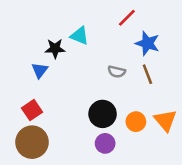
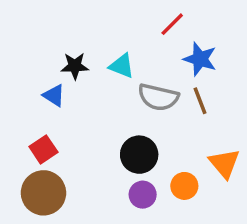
cyan triangle: (79, 36) -> (122, 66), moved
blue triangle: (40, 70) -> (54, 95), turned -36
gray semicircle: (117, 72) -> (158, 97), size x1.6
orange circle: (136, 122) -> (184, 186), moved

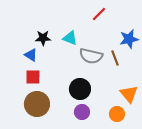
blue star: (200, 59) -> (129, 39), moved, turned -30
red square: (43, 149) -> (33, 77), moved, turned 35
orange circle: (184, 186) -> (117, 114), moved
brown circle: (43, 193) -> (37, 104), moved

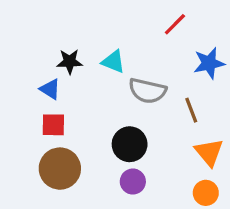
red line: (99, 14) -> (175, 24), moved
brown line: (115, 58) -> (191, 110), moved
orange circle: (117, 114) -> (206, 193), moved

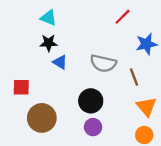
cyan triangle: (113, 62) -> (49, 18), moved
blue triangle: (50, 89) -> (60, 62), moved
red square: (53, 125) -> (21, 87), moved

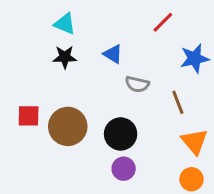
blue triangle: (60, 62) -> (113, 54), moved
gray semicircle: (103, 63) -> (137, 84), size x0.7
brown circle: (42, 118) -> (68, 126), moved

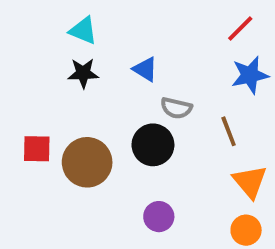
red line: (163, 22) -> (240, 29), moved
black circle: (121, 134) -> (153, 145), moved

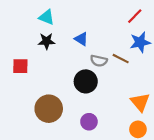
brown line: (229, 131) -> (121, 59), moved, turned -42
red square: (37, 149) -> (20, 66), moved
brown circle: (87, 162) -> (49, 109), moved

